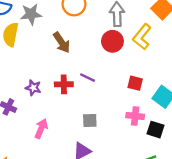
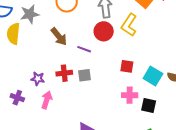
purple line: (88, 78) -> (84, 49), moved
gray square: (90, 121) -> (85, 75), moved
pink arrow: (41, 128) -> (47, 100), moved

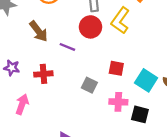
gray square: (85, 75) -> (89, 85), moved, turned 32
purple star: (38, 79) -> (12, 68), moved

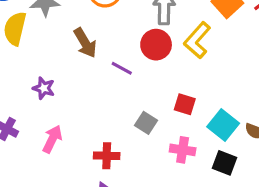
red cross: (43, 74) -> (107, 156), moved
black square: (140, 114) -> (225, 163), moved

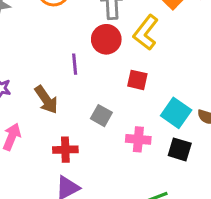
brown arrow: (85, 43) -> (46, 100), moved
purple line: (122, 68) -> (75, 64), turned 60
red square: (185, 104) -> (137, 80), moved

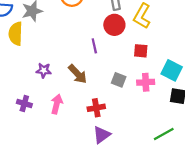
pink cross: (138, 139) -> (146, 82), moved

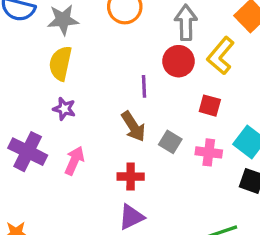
yellow semicircle: (16, 34) -> (60, 63), moved
brown arrow: (78, 74) -> (133, 126), moved
purple cross: (24, 104) -> (28, 152), size x1.6

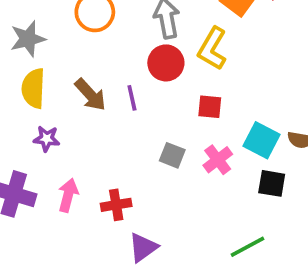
brown arrow: (133, 126) -> (90, 95), moved
pink cross: (209, 152) -> (218, 160), turned -35
red cross: (131, 177) -> (116, 205), moved

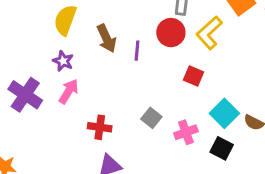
gray square: (172, 155) -> (151, 118), moved
pink cross: (218, 160) -> (186, 132), moved
pink arrow: (68, 195) -> (69, 91), moved

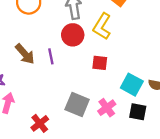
gray square: (151, 118) -> (77, 105), size x1.5
red cross: (100, 127) -> (40, 123), turned -30

